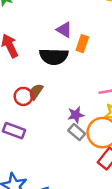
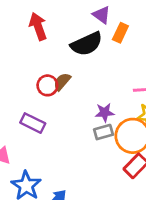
black semicircle: (54, 57) -> (87, 44), turned -32
gray rectangle: (77, 132) -> (103, 132), turned -63

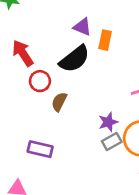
red circle: (47, 85) -> (40, 81), moved

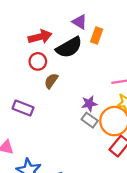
red arrow: (23, 53) -> (40, 37), moved, turned 100
gray rectangle: (112, 142) -> (90, 120), turned 56
purple rectangle: (40, 149) -> (23, 108), moved

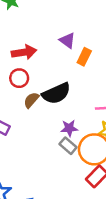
black semicircle: (69, 47) -> (56, 93), moved

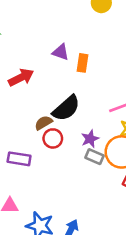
red circle: (19, 78) -> (53, 138), moved
brown semicircle: (31, 100) -> (43, 123), turned 36

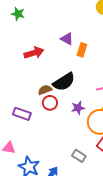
gray rectangle: (94, 157) -> (79, 156), moved

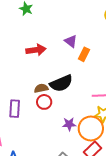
purple star: (78, 108) -> (69, 124), moved
purple rectangle: (22, 114) -> (15, 109), turned 66

